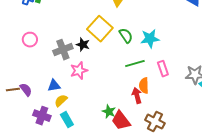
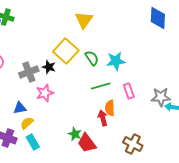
brown cross: (155, 122) -> (133, 144), moved

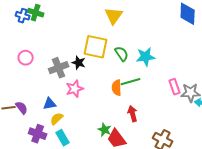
yellow square: (66, 51) -> (96, 47), turned -30
pink rectangle: (129, 91) -> (175, 87), moved
orange semicircle: (110, 108) -> (117, 88), moved

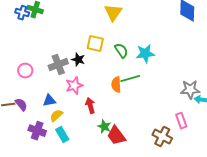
yellow square: (96, 47) -> (95, 44), size x0.7
pink circle: (26, 58) -> (25, 71), moved
pink rectangle: (175, 87) -> (181, 121), moved
red arrow: (133, 114) -> (90, 106), moved

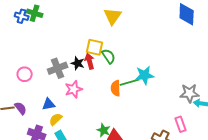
green semicircle: (121, 51) -> (109, 56), moved
cyan star: (145, 54) -> (145, 75), moved
red arrow: (90, 106) -> (90, 61), moved

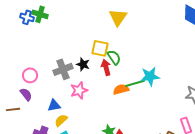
red arrow: (90, 61) -> (106, 67), moved
orange semicircle: (116, 88) -> (121, 89), turned 77
purple semicircle: (21, 108) -> (26, 94), moved

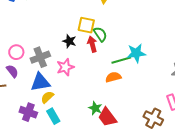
gray cross: (63, 69) -> (40, 57), moved
orange semicircle: (121, 89) -> (113, 77), moved
blue triangle: (54, 105) -> (40, 82), size x1.5

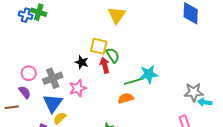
blue triangle: (40, 82) -> (53, 103), turned -45

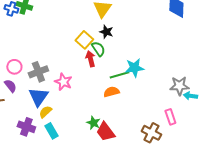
yellow square: (99, 46) -> (84, 40), turned 30
black star: (82, 62) -> (106, 32), moved
pink star: (78, 88) -> (63, 82), turned -30

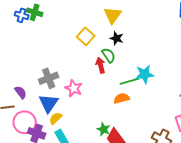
yellow square: (84, 40) -> (86, 36), moved
pink circle: (14, 67) -> (25, 122), moved, size x1.5

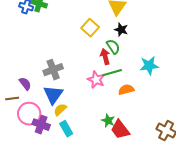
green line: (130, 81) -> (112, 73), moved
pink star: (74, 88) -> (96, 80), moved

